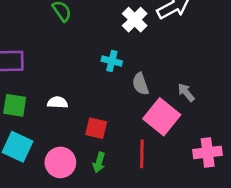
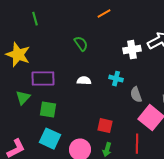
white cross: (135, 20) -> (132, 50), turned 36
white semicircle: (58, 102) -> (84, 81), moved

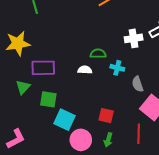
green semicircle: (81, 44) -> (98, 54), moved, turned -56
yellow star: (18, 55) -> (18, 43), turned -30
cyan square: (50, 139) -> (65, 120), moved

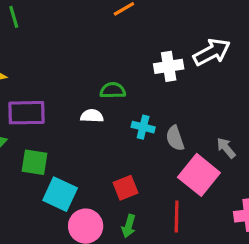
cyan cross: (117, 68) -> (143, 127), moved
red square: (106, 116) -> (126, 188), turned -35

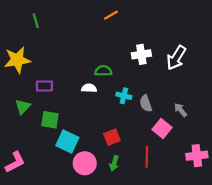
white arrow: (212, 52) -> (176, 58), moved, turned 150
purple rectangle: (27, 113) -> (44, 86), size x0.7
pink square: (199, 175) -> (162, 128), size x0.7

